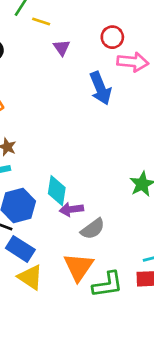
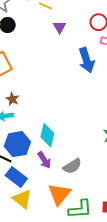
purple arrow: (71, 209) -> (44, 160), moved, turned -120

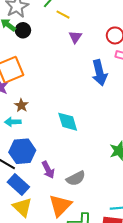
cyan diamond: (47, 135) -> (68, 122), moved, turned -35

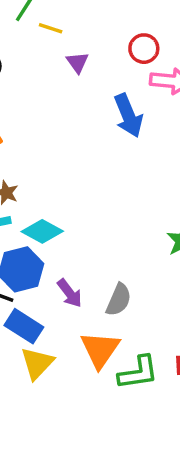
cyan diamond: (68, 122) -> (42, 231), moved, turned -35
gray semicircle: (76, 178) -> (119, 300), turned -30
yellow triangle: (22, 207) -> (37, 363), turned 40

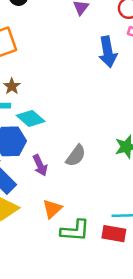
gray semicircle: (119, 300) -> (76, 156), moved
orange triangle: (100, 350) -> (52, 209), size x0.7

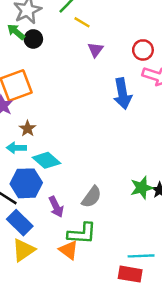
orange triangle: (52, 209) -> (69, 250), turned -40
green L-shape: (75, 231) -> (82, 233), moved

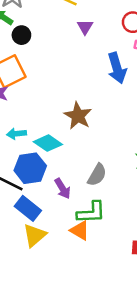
black circle: (33, 39) -> (21, 35), moved
brown star: (27, 129) -> (78, 116), moved, size x1.6

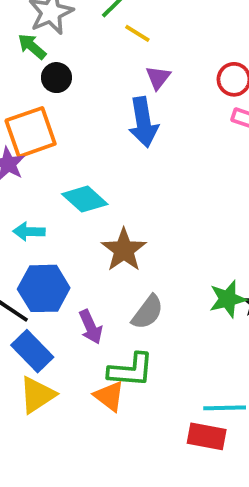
blue arrow: (117, 68) -> (143, 122), moved
brown star: (78, 116) -> (124, 250), moved
cyan diamond: (48, 143) -> (85, 199), moved

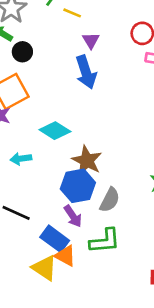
blue hexagon: (44, 288) -> (78, 186), moved
blue rectangle: (32, 351) -> (55, 239), moved
yellow triangle: (37, 395) -> (44, 268), turned -44
orange triangle: (109, 396) -> (65, 256), moved

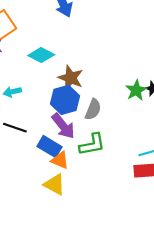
cyan arrow: (21, 159) -> (12, 92), moved
purple arrow: (73, 216) -> (63, 126), size x1.4
yellow triangle: (44, 268) -> (55, 184), moved

